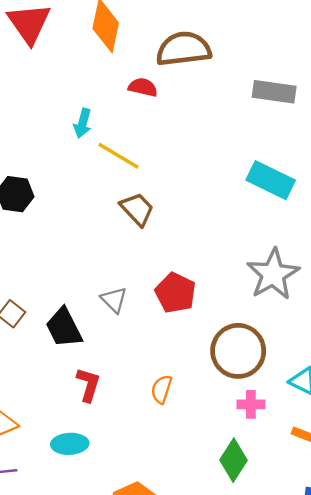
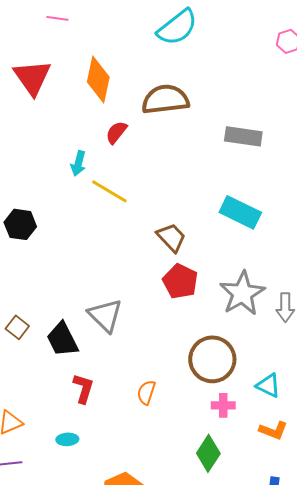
red semicircle: (143, 87) -> (116, 132), moved, turned -65
brown trapezoid: (137, 209) -> (171, 237), moved
red pentagon: (175, 293) -> (180, 281), moved
gray triangle: (114, 300) -> (105, 315), size x1.5
cyan ellipse: (70, 444) -> (67, 439), size x0.7

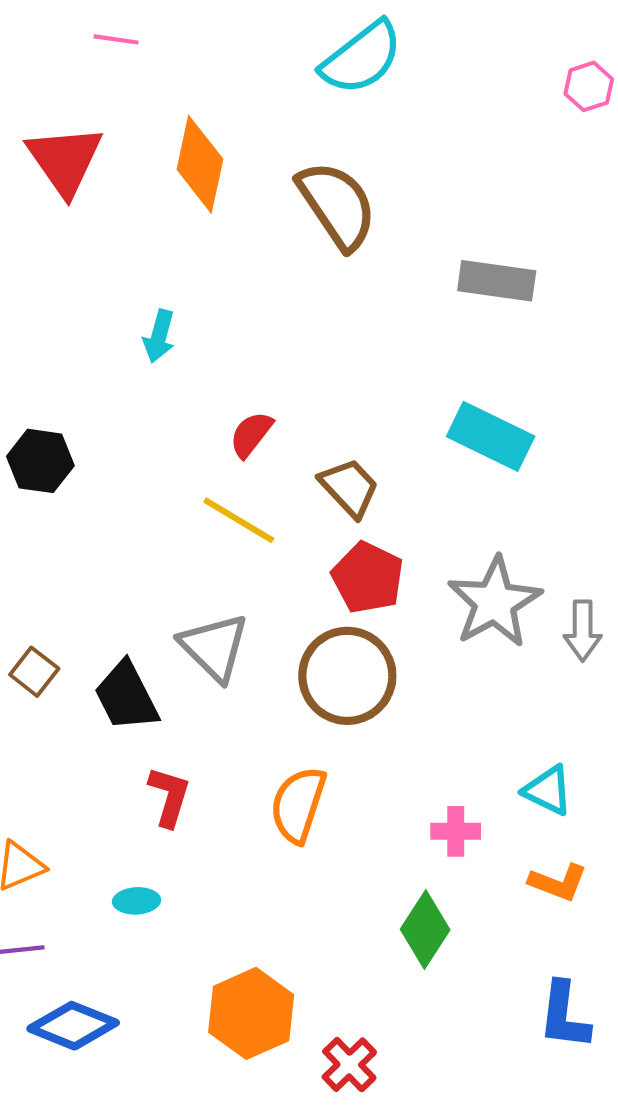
brown semicircle: (165, 99) -> (337, 205), turned 63
red semicircle: (116, 132) -> (251, 434), moved
yellow line: (109, 191) -> (239, 520), moved
brown circle: (212, 359) -> (347, 676), moved
orange semicircle: (146, 392) -> (298, 805), size x1.5

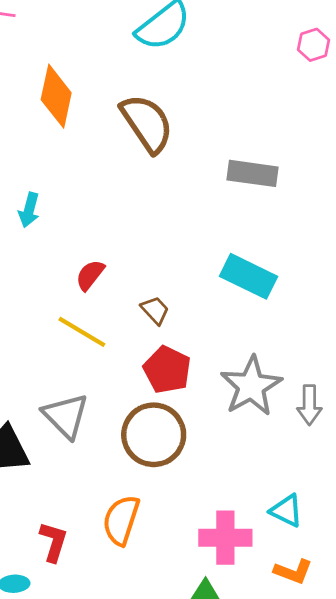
brown trapezoid: (349, 488) -> (155, 310), size x0.7
red L-shape: (169, 797) -> (53, 542), moved
pink cross: (456, 831) -> (225, 538), size x1.6

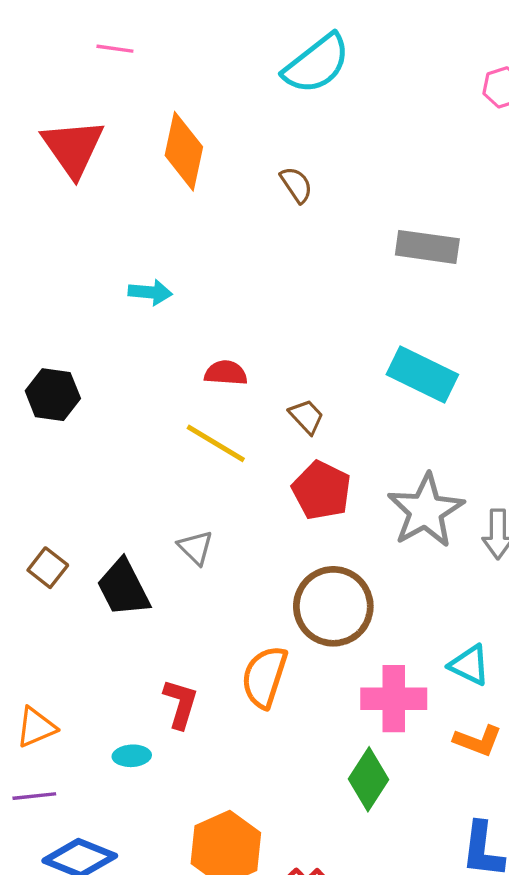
brown semicircle: (147, 123) -> (296, 185), size x0.5
cyan arrow: (29, 210) -> (150, 292), turned -100
red semicircle: (90, 275) -> (226, 373), turned 56
gray triangle: (66, 416) -> (196, 548), size x0.6
brown circle: (154, 435) -> (333, 606), moved

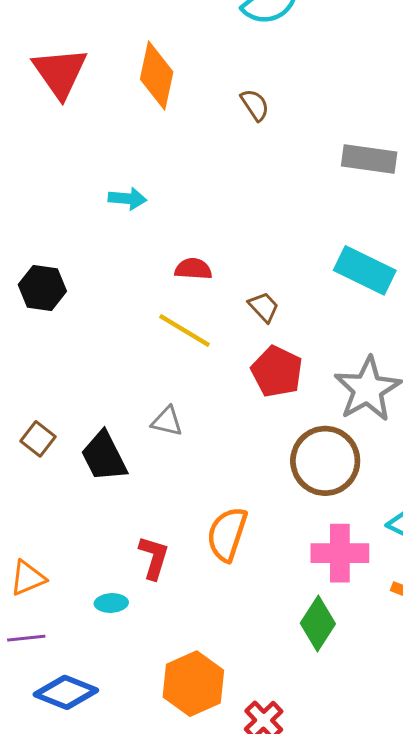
gray triangle: (196, 548) -> (167, 421), turned -32
brown circle: (333, 606) -> (325, 461), moved

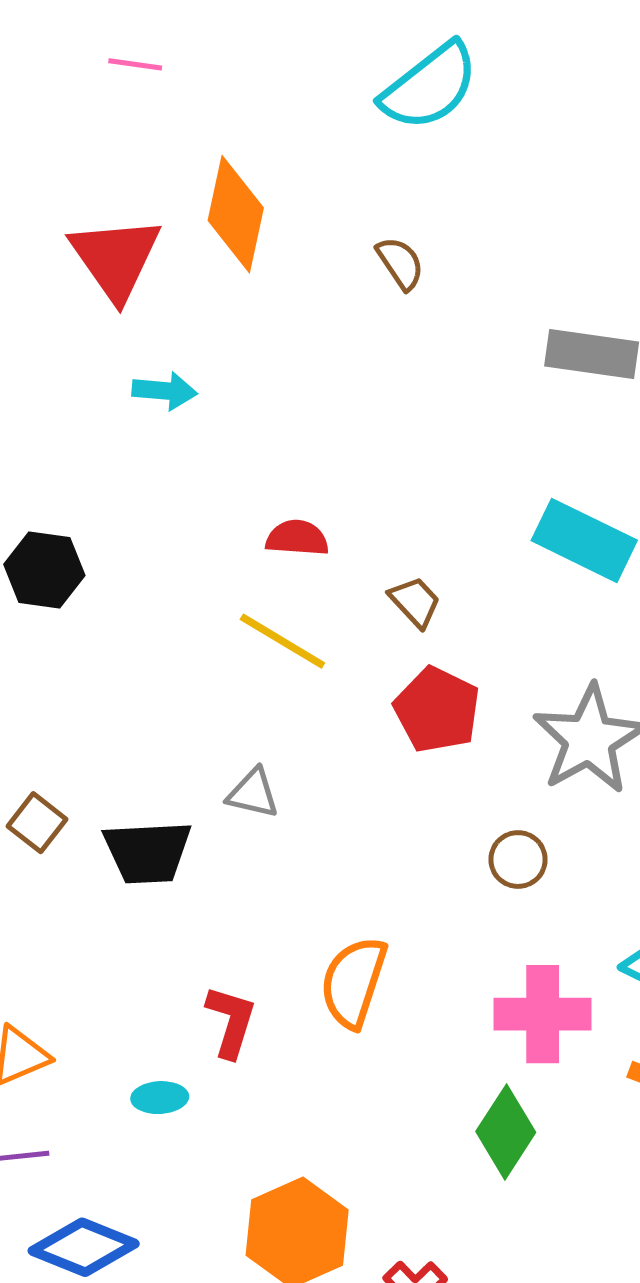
red triangle: (60, 73) -> (116, 258), moved
cyan arrow: (127, 199) -> (165, 391), moved
black trapezoid: (104, 456) -> (147, 852), turned -66
brown circle: (325, 461) -> (518, 860), size x0.5

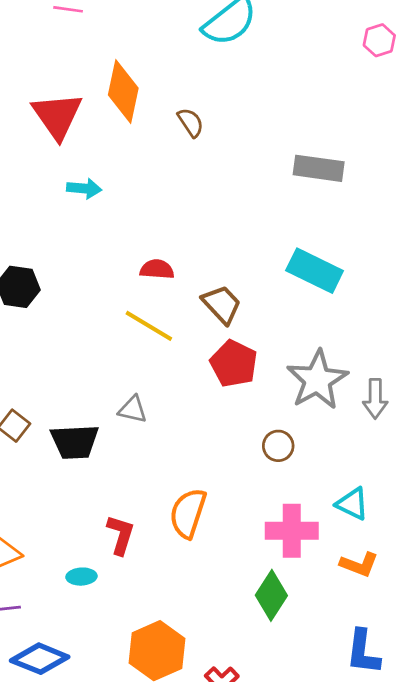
brown semicircle: (400, 263) -> (191, 122), moved
brown trapezoid: (415, 602) -> (222, 304), size x1.4

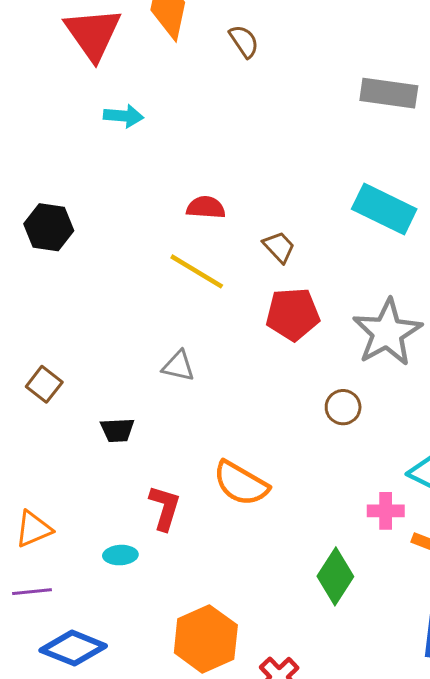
brown trapezoid: (222, 304) -> (279, 247), size x0.7
red pentagon: (234, 364) -> (293, 314), turned -30
black trapezoid: (75, 442) -> (117, 430), moved, size x0.6
orange semicircle: (188, 513) -> (241, 483), turned -78
pink cross: (292, 531) -> (386, 511), moved, size x0.6

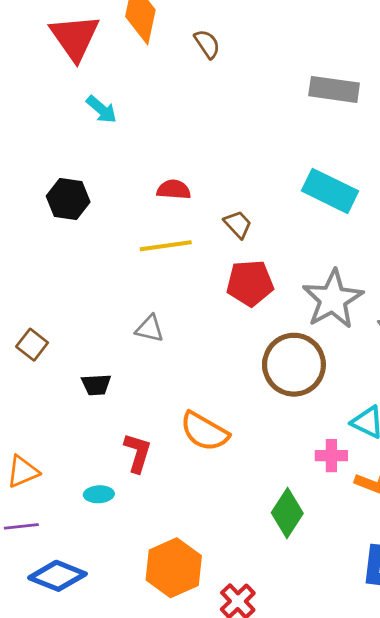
cyan arrow: (123, 116) -> (102, 109), turned 36
black hexagon: (49, 227) -> (68, 199), moved
yellow line: (197, 271) -> (166, 246), turned -39
brown circle: (343, 407) -> (294, 365), size x2.0

